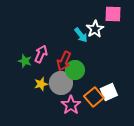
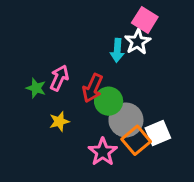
pink square: (113, 14) -> (145, 20), moved, turned 30
cyan arrow: (81, 35) -> (117, 50), turned 42
gray circle: (61, 83) -> (126, 120), moved

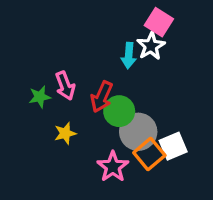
pink arrow: (59, 78) -> (65, 86), turned 135
green star: (36, 88) -> (40, 97), turned -30

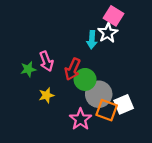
orange square: (149, 154) -> (107, 110), turned -30

